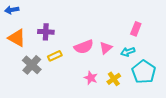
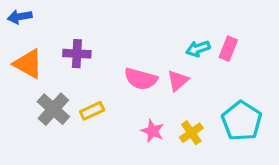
pink semicircle: (84, 47) -> (141, 79), turned 36
cyan arrow: (128, 52) -> (198, 49), moved
yellow rectangle: (55, 56) -> (92, 111), moved

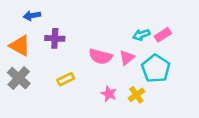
blue arrow: (20, 17) -> (32, 16), moved
pink rectangle: (228, 49) -> (163, 35), turned 35
gray cross: (53, 109) -> (19, 78), moved
cyan pentagon: (242, 121) -> (156, 68), moved

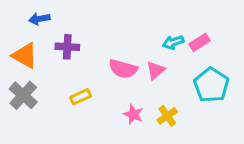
cyan pentagon: (156, 68) -> (211, 85), moved

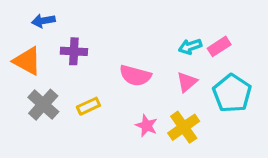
pink triangle: (155, 70) -> (187, 82), moved
gray cross: (23, 95) -> (43, 105), moved
yellow cross: (167, 116) -> (184, 127), size x1.4

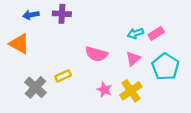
purple cross: (74, 51) -> (62, 14), moved
gray cross: (43, 105) -> (35, 87), moved

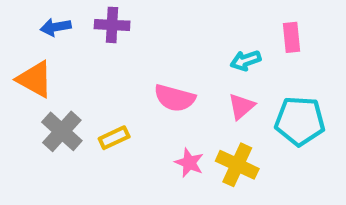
pink rectangle: (156, 33) -> (291, 37), moved, turned -63
cyan pentagon: (165, 67) -> (300, 121), turned -30
gray cross: (35, 87) -> (62, 131), moved
yellow cross: (131, 91) -> (237, 165), turned -30

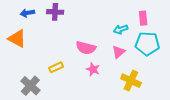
cyan pentagon: (300, 121) -> (147, 44), moved
gray cross: (62, 131) -> (30, 86), moved
pink star: (189, 163) -> (93, 69), moved
yellow cross: (237, 165) -> (131, 81), moved

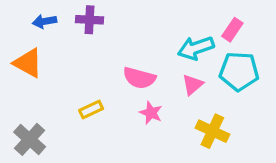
pink rectangle: (143, 18) -> (232, 30), turned 40
cyan arrow: (121, 29) -> (196, 48), size x1.5
gray cross: (30, 86) -> (30, 139), moved

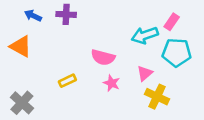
blue arrow: (45, 21) -> (33, 16), turned 35
pink triangle: (192, 85) -> (145, 73), moved

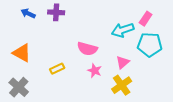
orange triangle: (21, 46) -> (22, 53), moved
yellow cross: (157, 97) -> (122, 85), moved, turned 30

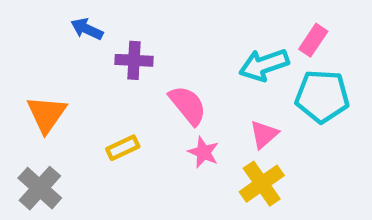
purple cross: (56, 12) -> (134, 60), moved
blue arrow: (28, 13) -> (87, 29), moved
pink semicircle: (87, 49) -> (188, 105), turned -144
orange triangle: (22, 53) -> (47, 114), turned 36

